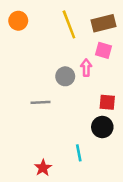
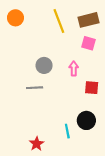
pink arrow: (86, 68) -> (74, 69), moved
gray circle: (65, 76) -> (44, 65), moved
black circle: (102, 127) -> (86, 120), moved

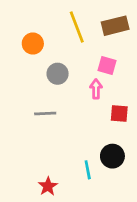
orange circle: (15, 18) -> (33, 44), moved
pink square: (88, 43) -> (107, 65), moved
gray circle: (44, 65) -> (58, 74), moved

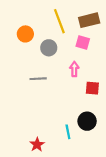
pink square: (107, 65) -> (83, 42), moved
gray circle: (58, 74) -> (49, 48), moved
gray line: (45, 114) -> (38, 79), moved

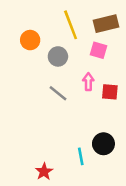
gray line: (38, 79) -> (58, 93), moved, turned 42
red square: (92, 88) -> (110, 92), moved

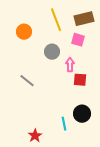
gray circle: (58, 56) -> (52, 52), moved
red square: (110, 92) -> (80, 80), moved
gray line: (58, 93) -> (27, 81), moved

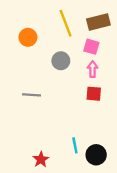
pink arrow: (70, 65) -> (93, 69), moved
gray line: (27, 81) -> (31, 95), turned -35
black circle: (82, 114) -> (96, 155), moved

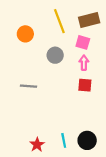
cyan line: (75, 145) -> (64, 140), moved

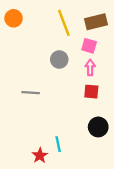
orange circle: (25, 34) -> (14, 18), moved
cyan line: (64, 140) -> (58, 144), moved
black circle: (87, 140) -> (98, 127), moved

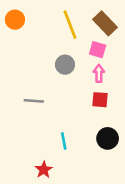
brown rectangle: (96, 22) -> (105, 23), turned 60
cyan line: (58, 144) -> (64, 141), moved

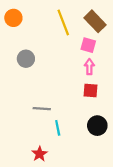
gray circle: (65, 65) -> (26, 59), moved
gray line: (34, 101) -> (42, 109), moved

